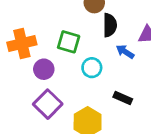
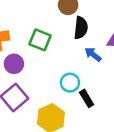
cyan circle: (92, 68) -> (70, 83), moved
black rectangle: (123, 98) -> (87, 98), turned 30

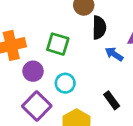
cyan circle: (70, 83) -> (65, 83), moved

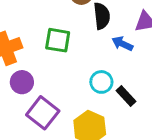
purple circle: (33, 71) -> (22, 82), moved
cyan circle: (65, 83) -> (101, 82), moved

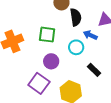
purple circle: (22, 82) -> (51, 61), moved
cyan circle: (101, 82) -> (76, 47), moved

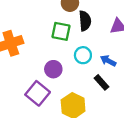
green square: (47, 35) -> (61, 31), moved
blue arrow: (90, 35) -> (108, 61), moved

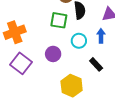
blue arrow: (108, 61) -> (101, 36), moved, turned 64
purple square: (38, 93) -> (21, 63), moved

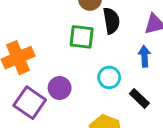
cyan circle: (79, 41) -> (109, 77), moved
purple circle: (53, 54) -> (60, 88), moved

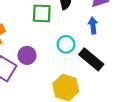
black rectangle: (139, 98) -> (91, 59), size x1.5

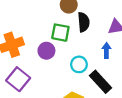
purple circle: (27, 55) -> (46, 51), moved

